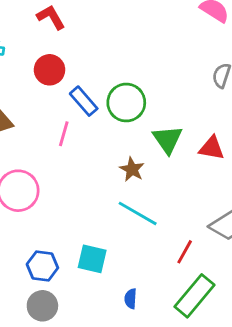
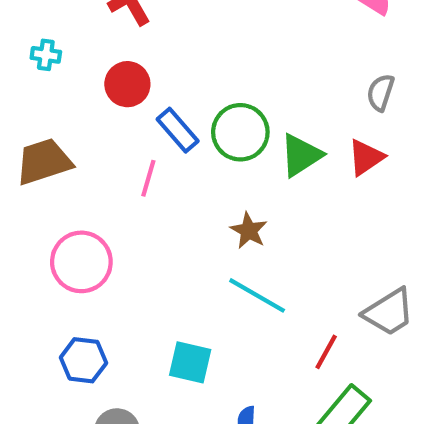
green triangle: (168, 139) -> (301, 155), moved, turned 32
red triangle: (212, 148) -> (366, 157), moved, turned -44
blue hexagon: (42, 266) -> (83, 360), moved

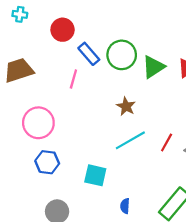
cyan line: (257, 295) -> (130, 140), turned -60
red line: (326, 352) -> (167, 142), moved
blue hexagon: (83, 360) -> (47, 162), moved

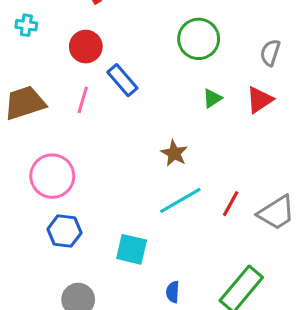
green circle: (122, 55) -> (199, 39), moved
green triangle: (153, 67) -> (212, 98), size x0.6
pink line: (73, 79) -> (83, 100), moved

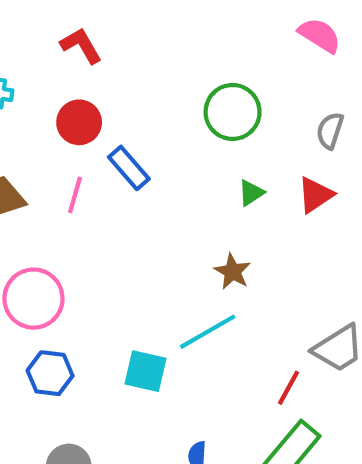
brown star: (174, 153) -> (233, 272), moved
red line: (231, 204) -> (288, 388), moved
cyan square: (132, 249) -> (145, 371), moved

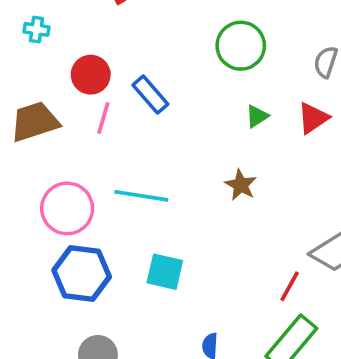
red circle: (79, 122) -> (91, 75), moved
cyan line: (208, 332) -> (141, 196), moved, turned 39
blue hexagon: (50, 373) -> (82, 274), size x1.4

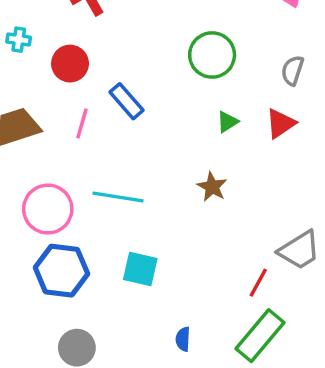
red circle: (91, 75) -> (70, 64), moved

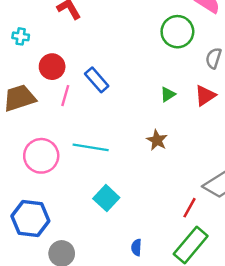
green circle: (212, 55) -> (177, 32), moved
red circle: (70, 64) -> (52, 67), moved
cyan square: (140, 269) -> (106, 198), turned 30
blue hexagon: (61, 271) -> (30, 219), moved

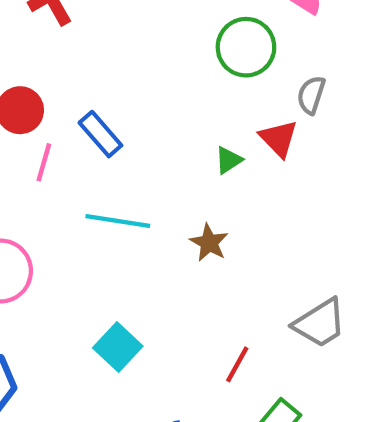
red triangle: (205, 96) -> (279, 138), moved, turned -40
cyan line: (91, 147) -> (118, 221), moved
red line: (189, 208) -> (237, 364), moved

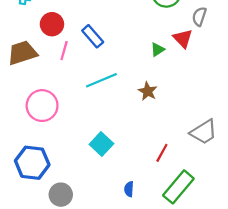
cyan line: (118, 221) -> (101, 80), turned -32

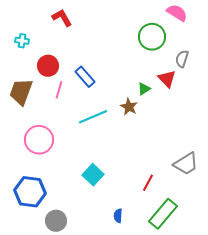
brown trapezoid: (22, 53) -> (21, 92), turned -52
brown star: (148, 91) -> (129, 107), moved

